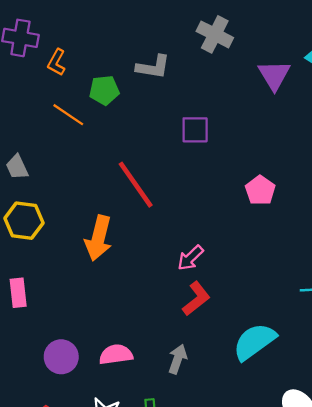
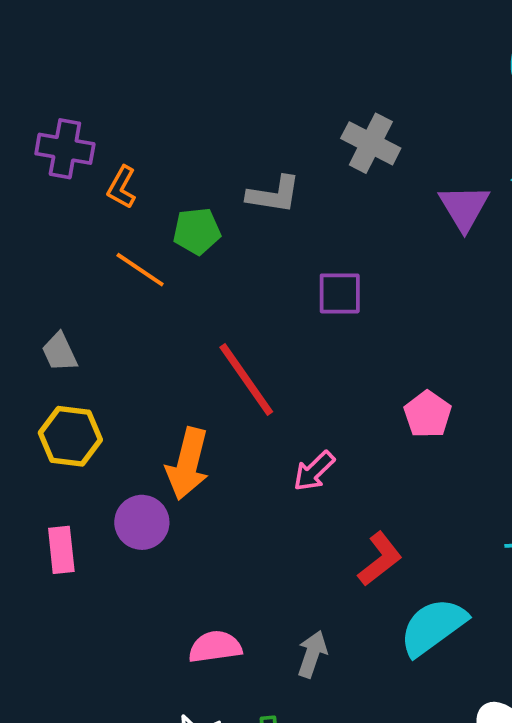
pink pentagon: (260, 190) -> (428, 414), moved
pink arrow: (190, 258) -> (314, 471), moved
red L-shape: (196, 299) -> (380, 559), moved
purple circle: (61, 357) -> (142, 522), moved

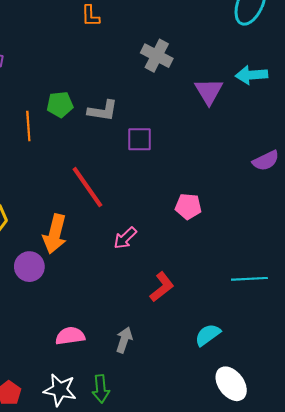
orange L-shape: (122, 187) -> (90, 16), moved, turned -30
gray L-shape: (274, 195) -> (103, 111), moved
orange line: (140, 270) -> (28, 126), turned 52
pink pentagon: (428, 414) -> (188, 206), turned -30
cyan semicircle: (433, 627) -> (208, 335), moved, size x0.7

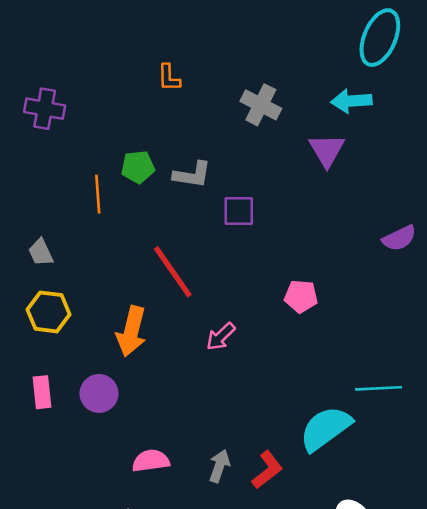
orange L-shape: (90, 16) -> (169, 78), moved
cyan arrow: (252, 75) -> (351, 101), moved
purple circle: (29, 267) -> (99, 393), moved
red L-shape: (162, 287) -> (267, 470), moved
cyan semicircle: (208, 335) -> (326, 428), moved, size x1.6

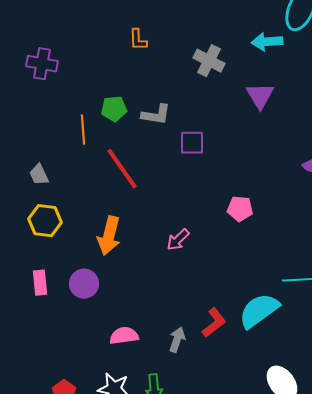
cyan arrow: (351, 101) -> (267, 42), moved
red line: (173, 272) -> (122, 169), moved
red L-shape: (267, 470) -> (214, 323), moved

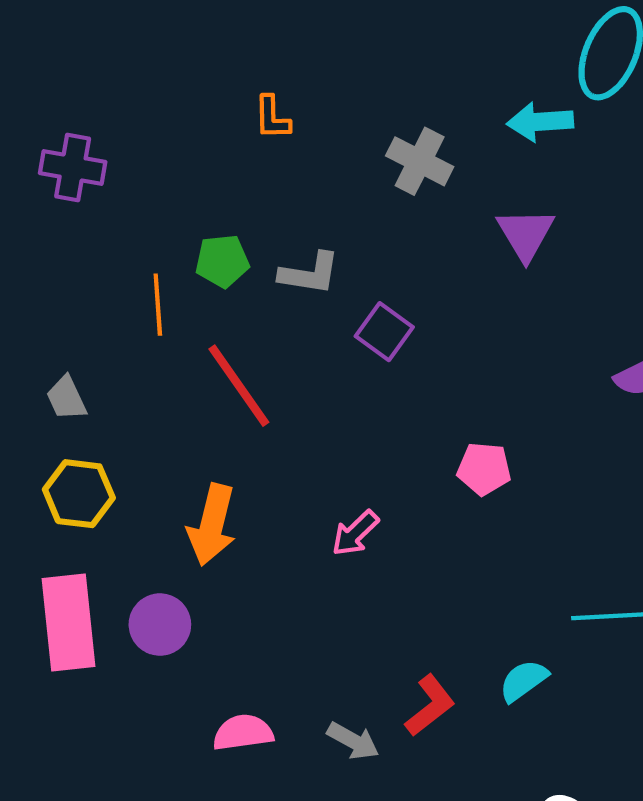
purple square: (192, 143) -> (384, 332), turned 36
pink rectangle: (40, 283) -> (68, 622), size x1.8
cyan semicircle: (259, 311) -> (523, 681), size x0.6
gray arrow: (177, 340) -> (353, 741), turned 100

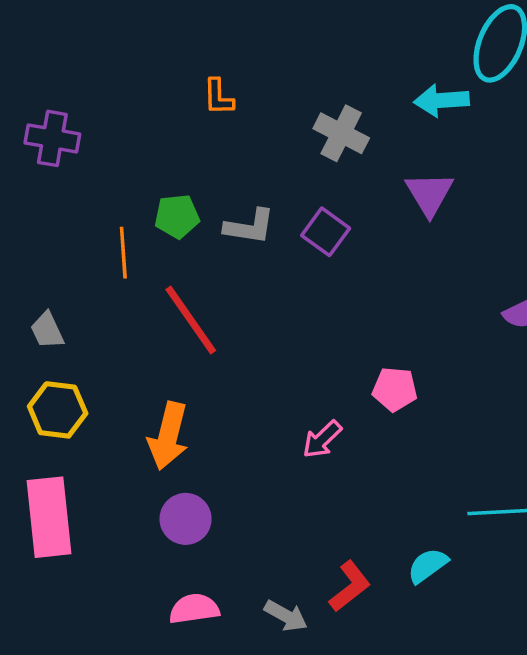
purple square: (384, 332) -> (326, 232), moved
pink arrow: (355, 533) -> (322, 439), moved
purple circle: (160, 625) -> (186, 519), moved

